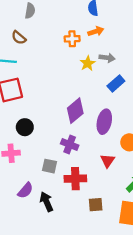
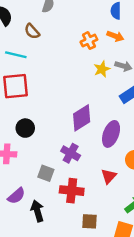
orange arrow: (96, 31) -> (115, 36), turned 32
orange cross: (72, 39) -> (89, 41), turned -32

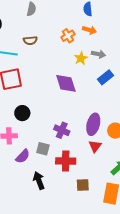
brown semicircle: (32, 31) -> (30, 40), moved, turned -48
purple diamond: (82, 118) -> (66, 83), moved, turned -70
purple ellipse: (111, 134) -> (93, 124), moved
purple semicircle: (16, 196) -> (23, 156), moved

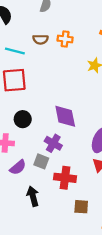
orange cross: (68, 36) -> (65, 39), moved, turned 32
purple diamond: (66, 83) -> (65, 116), moved
purple cross: (62, 130) -> (53, 143), moved

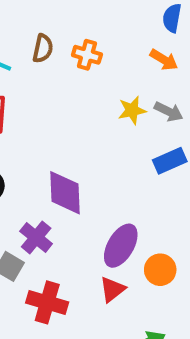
brown semicircle: (40, 39) -> (43, 48), turned -88

